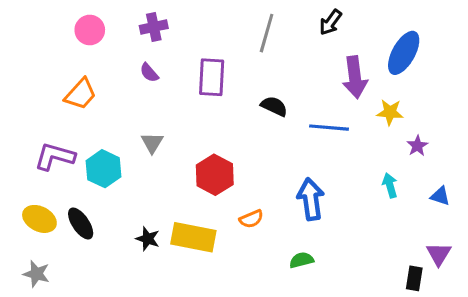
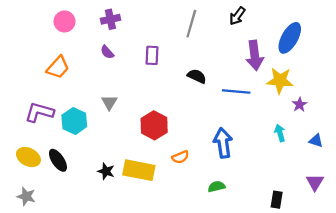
purple rectangle: (212, 77) -> (152, 55), size x0.7
yellow star: (390, 112) -> (280, 81), size x1.4
black rectangle: (414, 278) -> (277, 200), moved

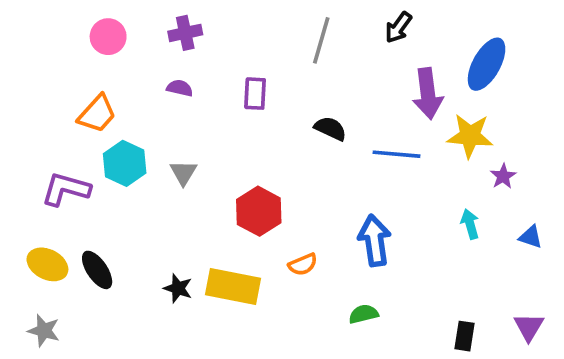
purple semicircle: (107, 52) -> (180, 88), turned 144
cyan hexagon: (74, 121) -> (125, 163), moved
purple triangle: (315, 182) -> (529, 327), moved

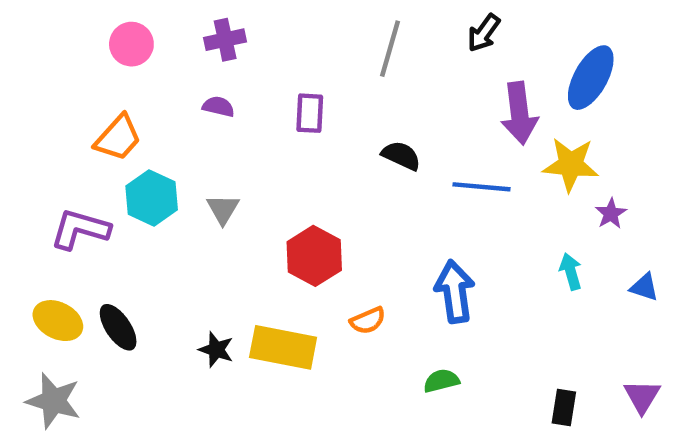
gray star: (44, 331) -> (53, 401), size x1.4

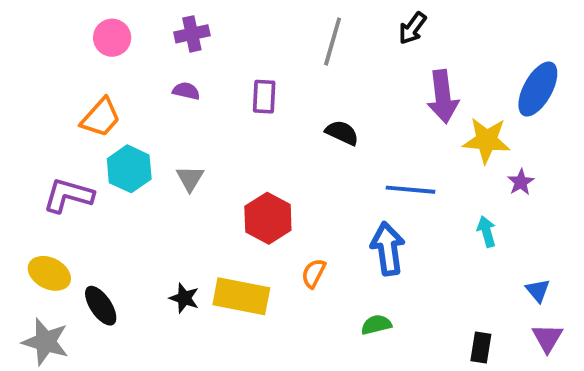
blue ellipse: (591, 78) -> (538, 89), moved
blue line: (481, 187) -> (410, 190), moved
blue triangle: (644, 287) -> (538, 290), moved, turned 32
orange semicircle: (368, 321) -> (314, 273), turned 140
black ellipse: (118, 327) -> (101, 306), moved

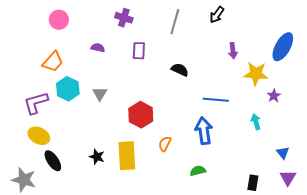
purple cross: (192, 34) -> (124, 18), moved, turned 30
purple arrow: (443, 97) -> (233, 51), size x0.6
purple L-shape: (68, 195) -> (36, 103), turned -32
yellow ellipse: (49, 273) -> (39, 136), moved
yellow rectangle: (241, 296) -> (127, 156), turned 76

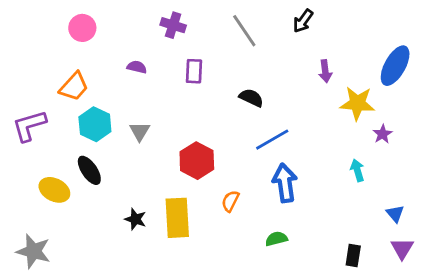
gray line: (175, 22) -> (244, 31), turned -50
blue line: (216, 100) -> (272, 140), moved, turned -35
purple L-shape: (36, 103) -> (29, 126), moved
black ellipse: (53, 161) -> (89, 170), moved

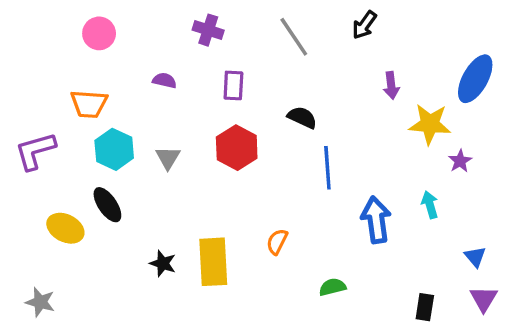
orange trapezoid: (74, 87) -> (89, 104), turned 52
blue line: (272, 140) -> (327, 168), turned -64
red hexagon: (197, 161) -> (237, 148), moved
blue arrow: (285, 183) -> (376, 220), moved
gray star: (33, 251) -> (40, 302), size x0.7

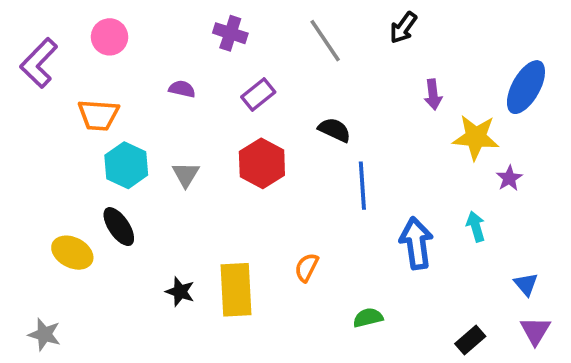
purple rectangle: (233, 85) -> (258, 95), turned 48
purple L-shape: (35, 151) -> (39, 63), moved, turned -30
black rectangle: (425, 307) -> (470, 340), turned 40

